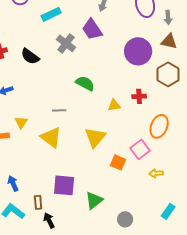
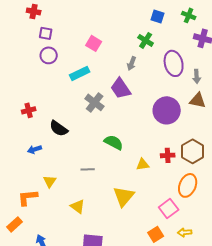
black semicircle: (30, 56) -> (59, 128), moved
brown hexagon: (168, 74) -> (193, 151), moved
yellow triangle: (51, 137) -> (78, 206), moved, size x0.7
orange square: (118, 162) -> (156, 234), moved, turned 35

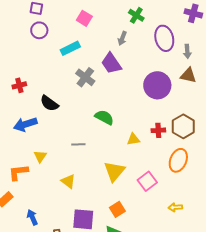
blue arrow: (35, 149) -> (25, 124), size x1.6
pink square: (169, 208) -> (147, 181), moved
orange square: (156, 234) -> (117, 209), moved

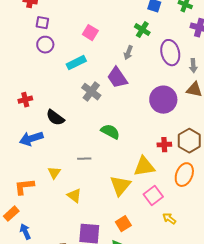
yellow triangle: (133, 139) -> (144, 167), moved, size x1.6
yellow triangle: (40, 156) -> (54, 173), moved
yellow arrow: (175, 207) -> (169, 219), moved, turned 40
blue arrow: (32, 217) -> (25, 232), moved

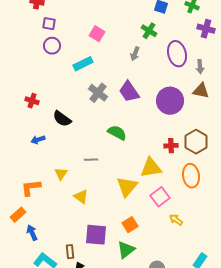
purple trapezoid: (117, 78) -> (129, 92), moved
red cross: (25, 100) -> (32, 101), turned 32
blue arrow: (31, 139) -> (38, 140), size x0.6
orange ellipse: (184, 175) -> (191, 176), turned -30

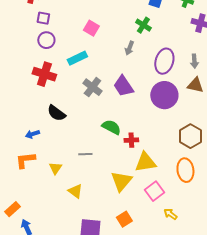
purple ellipse: (177, 54) -> (164, 61), moved, turned 30
red cross: (32, 101) -> (44, 74), moved, size x1.6
red cross: (171, 146) -> (131, 140), moved
orange L-shape: (31, 188) -> (25, 160), moved

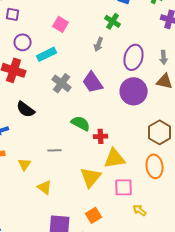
purple circle: (46, 40) -> (23, 42), moved
pink square: (154, 191) -> (124, 187), turned 36

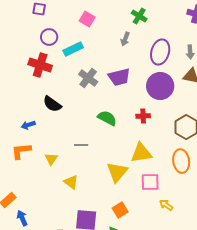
purple trapezoid: (93, 82) -> (119, 77), turned -70
red cross: (101, 136) -> (143, 116), moved

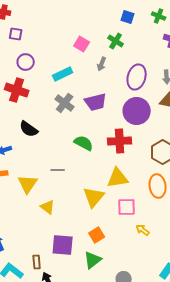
pink square: (87, 19) -> (82, 44), moved
cyan rectangle: (73, 49) -> (63, 74), moved
red cross: (143, 116) -> (120, 141), size x1.6
yellow triangle: (51, 159) -> (28, 184), size x1.5

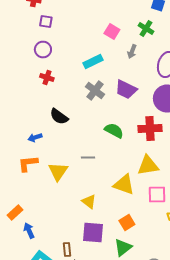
purple circle: (26, 62) -> (43, 50), moved
red cross: (17, 90) -> (47, 78), size x0.6
purple trapezoid: (96, 102) -> (126, 90), turned 40
yellow triangle: (94, 197) -> (124, 184), turned -50
yellow triangle: (48, 207) -> (89, 202), moved

